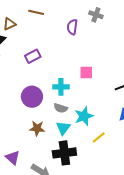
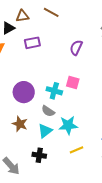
purple semicircle: (72, 27) -> (76, 48), moved
purple rectangle: (33, 56) -> (32, 43), moved
pink square: (86, 72) -> (73, 82), moved
black cross: (64, 153) -> (39, 155), size x0.6

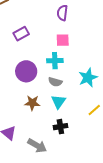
purple rectangle: (32, 43) -> (21, 34), moved
pink square: (73, 82) -> (63, 40), moved
cyan star: (68, 125) -> (88, 78), moved

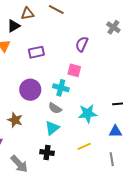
brown star: (32, 103) -> (15, 120), moved

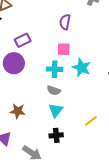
purple circle: (30, 90) -> (14, 63), moved
cyan star: (88, 114) -> (82, 68), moved, turned -30

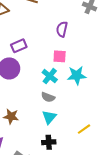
cyan star: (82, 68) -> (77, 75), turned -30
cyan cross: (55, 69) -> (50, 76), turned 35

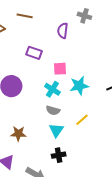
purple semicircle: (62, 29) -> (63, 31), moved
purple rectangle: (19, 46) -> (34, 53), moved, turned 49
yellow line: (84, 129) -> (82, 120), moved

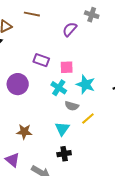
purple semicircle: (63, 31) -> (70, 29), turned 35
purple rectangle: (34, 53) -> (41, 60), moved
cyan star: (79, 86) -> (86, 84), turned 30
gray semicircle: (53, 110) -> (72, 106), moved

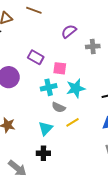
gray cross: (92, 15) -> (93, 46), moved, turned -32
cyan star: (86, 84) -> (76, 88), turned 30
cyan cross: (59, 88) -> (49, 87), turned 35

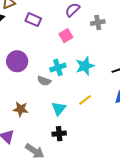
purple rectangle: (36, 57) -> (33, 20), moved
pink square: (60, 68) -> (66, 36), moved, turned -32
gray semicircle: (59, 107) -> (44, 81), moved

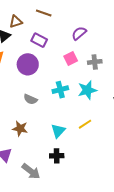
gray cross: (98, 22) -> (95, 62), moved
purple circle: (17, 61) -> (28, 64), moved
gray semicircle: (44, 81) -> (30, 99), moved

